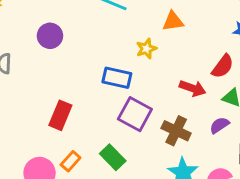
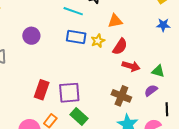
red semicircle: (223, 66) -> (120, 47), moved
blue rectangle: (117, 78) -> (76, 37), moved
purple square: (135, 114) -> (69, 93), moved, turned -30

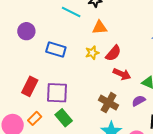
orange triangle: (115, 21) -> (100, 27), moved
blue rectangle: (76, 37) -> (56, 50), moved
yellow star: (98, 41) -> (92, 53), moved

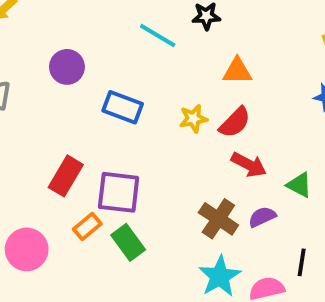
orange triangle: (100, 27) -> (237, 71), moved
purple semicircle: (139, 101) -> (262, 217), moved
orange rectangle: (35, 118) -> (87, 226), moved

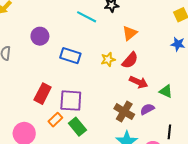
orange triangle: (237, 71) -> (130, 33), turned -35

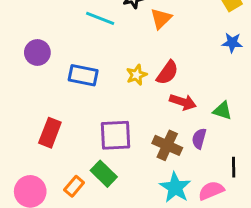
orange triangle: (130, 33) -> (161, 18), moved
purple square: (71, 101) -> (116, 135), moved
purple semicircle: (147, 109) -> (199, 139), turned -40
orange rectangle: (55, 120) -> (74, 186), moved

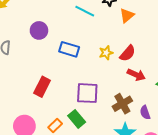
purple semicircle: (199, 139) -> (145, 112), moved, turned -40
brown cross: (167, 145) -> (122, 104), turned 30

